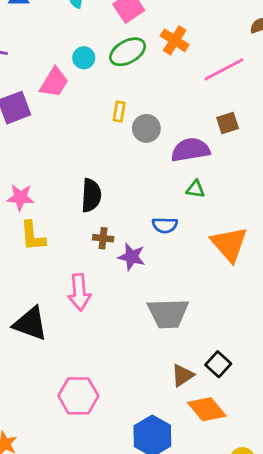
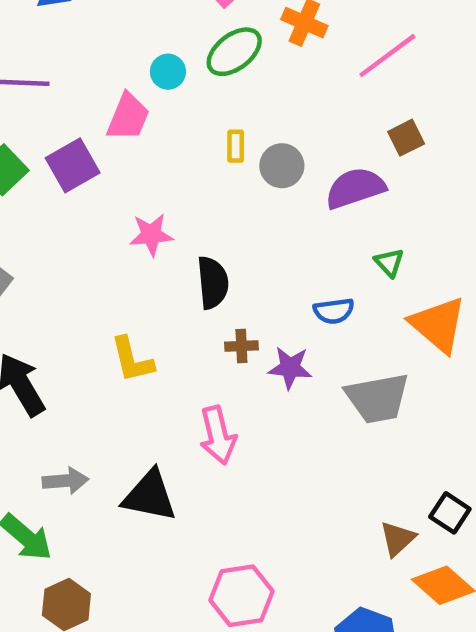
green triangle: (195, 189) -> (389, 262), moved, turned 48
pink star: (20, 197) -> (151, 235), moved
gray trapezoid: (168, 313) -> (377, 398), moved

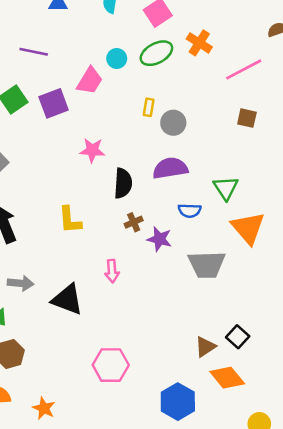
brown square: (406, 138) -> (247, 118), turned 30
purple semicircle: (355, 188) -> (170, 168), moved
green triangle: (389, 262) -> (226, 188), size x1.5
brown cross: (241, 346) -> (134, 222), turned -30
pink arrow: (218, 435) -> (112, 271), size x0.7

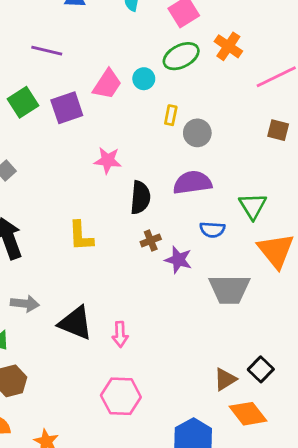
cyan circle: (117, 58) -> (144, 79), moved
pink arrow: (112, 271) -> (120, 334), moved

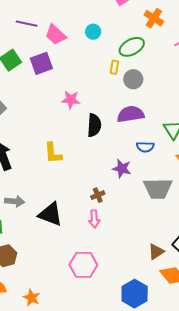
green ellipse: (181, 56) -> (132, 47), moved
cyan circle: (144, 79) -> (93, 32), moved
pink trapezoid: (107, 84) -> (56, 35), moved, turned 100
brown cross: (151, 241) -> (98, 195), moved
pink arrow: (120, 334) -> (94, 219), moved

